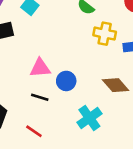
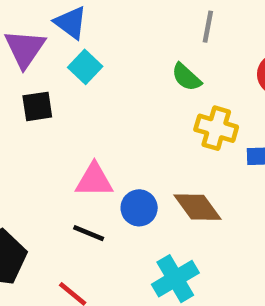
brown diamond: (116, 85) -> (198, 207), moved

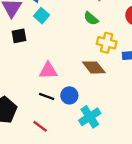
brown diamond: (198, 207) -> (94, 67), moved
blue circle: (139, 208) -> (69, 95), moved

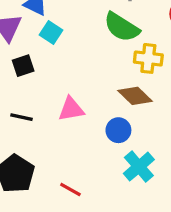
green semicircle: (91, 18) -> (122, 27), size x1.6
blue circle: (69, 95) -> (118, 130), moved
black line: (47, 96) -> (21, 117), moved

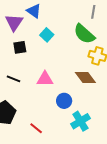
cyan square: (51, 33) -> (47, 35), moved
blue circle: (118, 130) -> (64, 101), moved

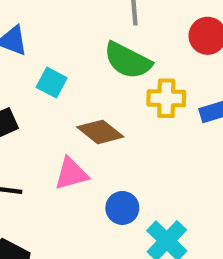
brown diamond: (85, 77) -> (100, 132), moved

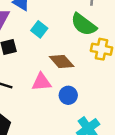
blue circle: (122, 208) -> (68, 95), moved

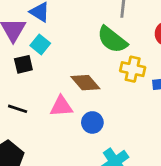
cyan square: (39, 29) -> (40, 44), moved

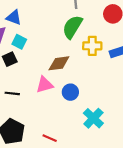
green semicircle: (112, 40) -> (72, 27), turned 95
brown diamond: (85, 83) -> (59, 63), turned -45

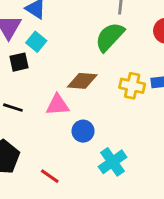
yellow cross: (92, 46) -> (132, 86), moved
blue circle: (70, 92) -> (83, 131), moved

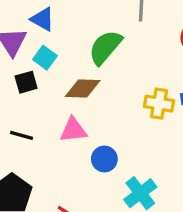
green semicircle: (110, 37) -> (105, 47), moved
brown diamond: (82, 81) -> (83, 88), moved

